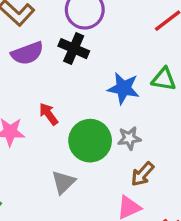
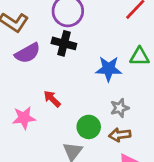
green circle: (90, 141) -> (89, 127), moved, size x0.7
brown arrow: (142, 174) -> (120, 135), moved, turned 50

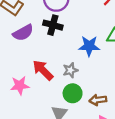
red arrow: (52, 99) -> (43, 70), size x1.5
gray star: (120, 108) -> (70, 70), moved

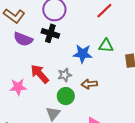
purple semicircle: (23, 33) -> (23, 39), turned 48
brown arrow: (98, 100) -> (89, 84), moved

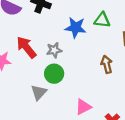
brown arrow: (89, 84) -> (107, 64), moved, turned 77

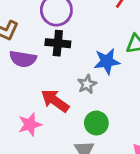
gray star: (54, 50) -> (87, 84), moved

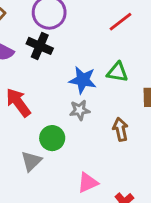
gray star: (87, 84) -> (80, 110), moved

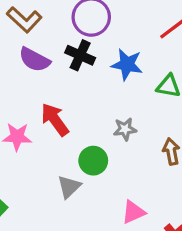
blue star: (83, 80) -> (127, 64), moved

